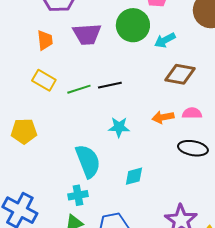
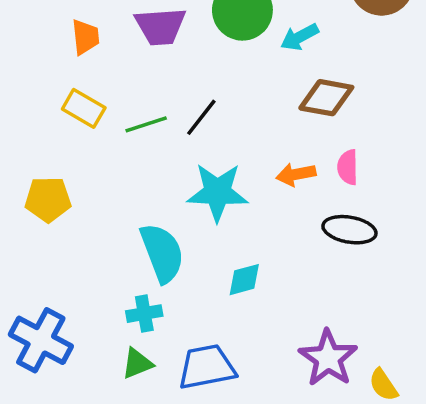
black line: (110, 85) -> (201, 117), turned -40
pink semicircle: (192, 113) -> (348, 167), turned -90
cyan star: (119, 127) -> (217, 192), size x1.6

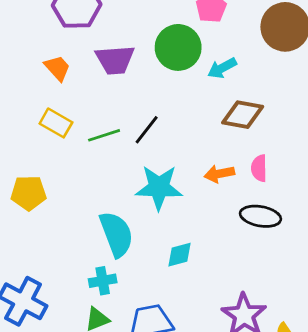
orange trapezoid: (85, 37) -> (57, 68), turned -36

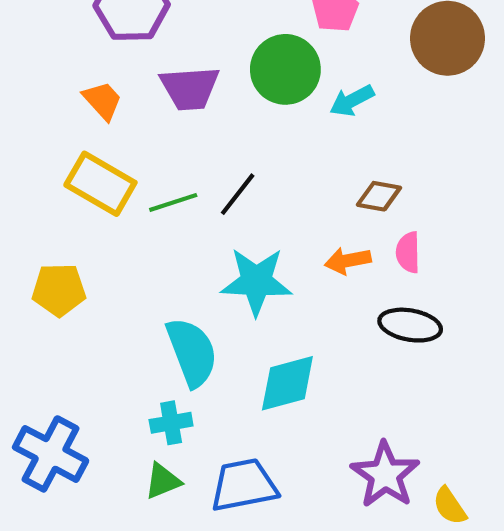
brown diamond: (243, 115) -> (379, 196), moved, size x0.7
yellow rectangle: (56, 123) -> (100, 184), size x1.4
cyan diamond: (179, 255) -> (287, 383), size x1.5

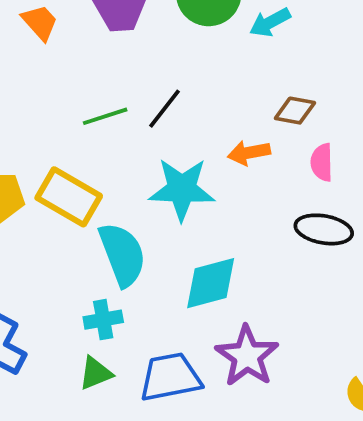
yellow rectangle: (100, 184) -> (69, 197), moved
orange arrow: (348, 261) -> (249, 153), moved
purple star: (385, 475) -> (247, 356), moved

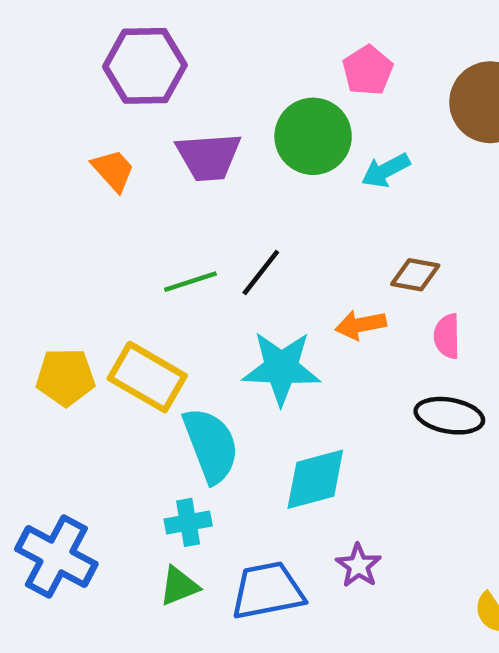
purple star: (247, 356) -> (358, 566), size x0.6

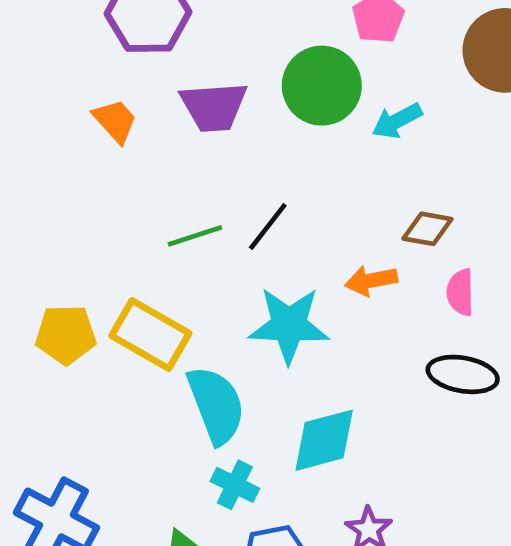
cyan cross: (188, 522) -> (235, 485), moved, turned 36

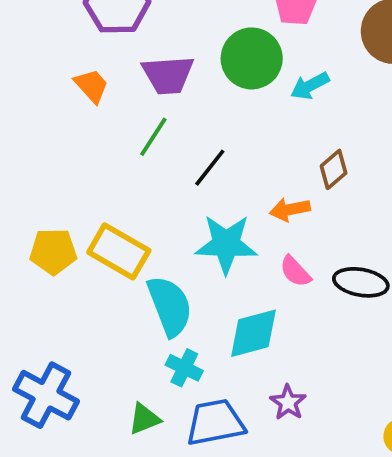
brown diamond: (427, 229) -> (334, 169), turned -51
green line: (195, 236) -> (153, 137), moved, turned -39
pink semicircle: (460, 292) -> (295, 271), moved, turned -42

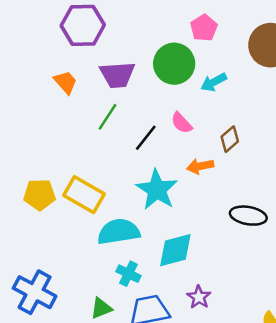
cyan star: (226, 244) -> (157, 190), turned 30
pink semicircle: (295, 271) -> (182, 123), moved
cyan semicircle: (170, 306) -> (119, 232), turned -78

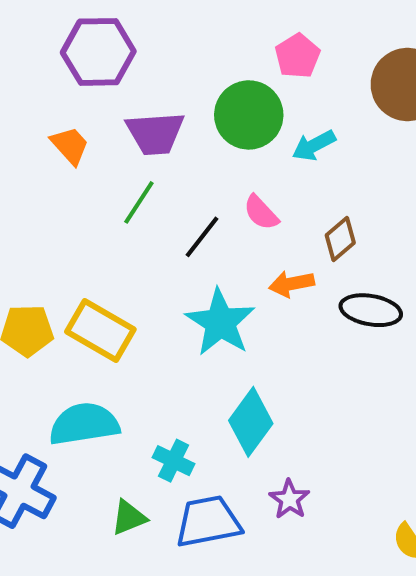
black ellipse: (248, 216) -> (371, 310), moved
cyan semicircle: (119, 232) -> (84, 424), moved
cyan diamond: (175, 250) -> (251, 422), turned -39

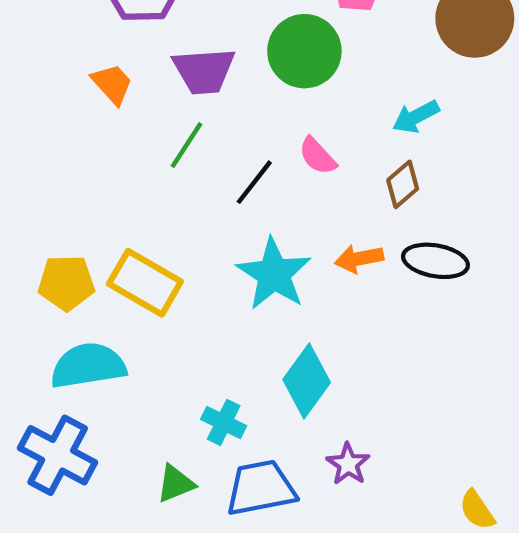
cyan arrow: (314, 145) -> (416, 117), moved
orange arrow: (291, 284) -> (359, 259), moved
cyan semicircle: (84, 424) -> (88, 366), moved

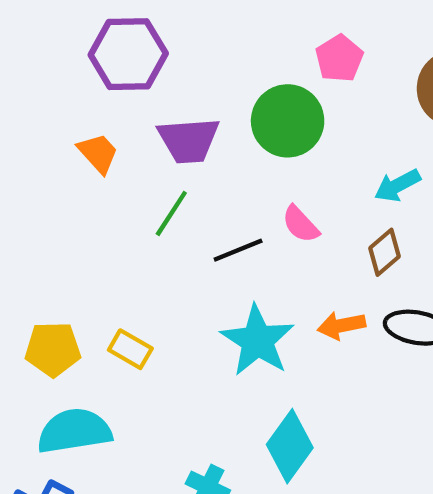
black line: (254, 182) -> (238, 250), turned 30
yellow rectangle: (145, 283) -> (130, 349), size x0.6

